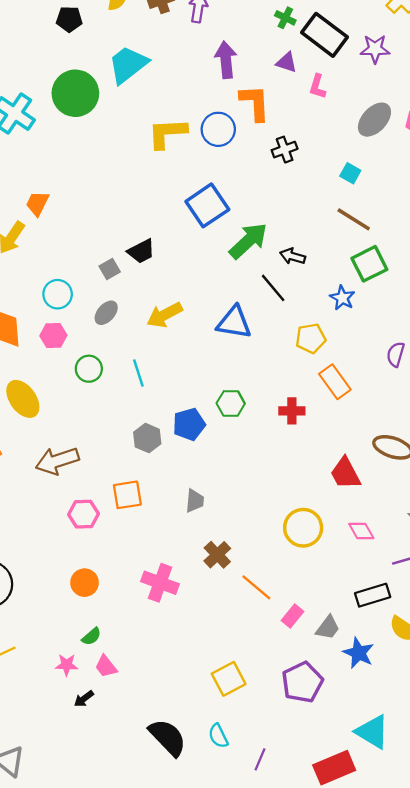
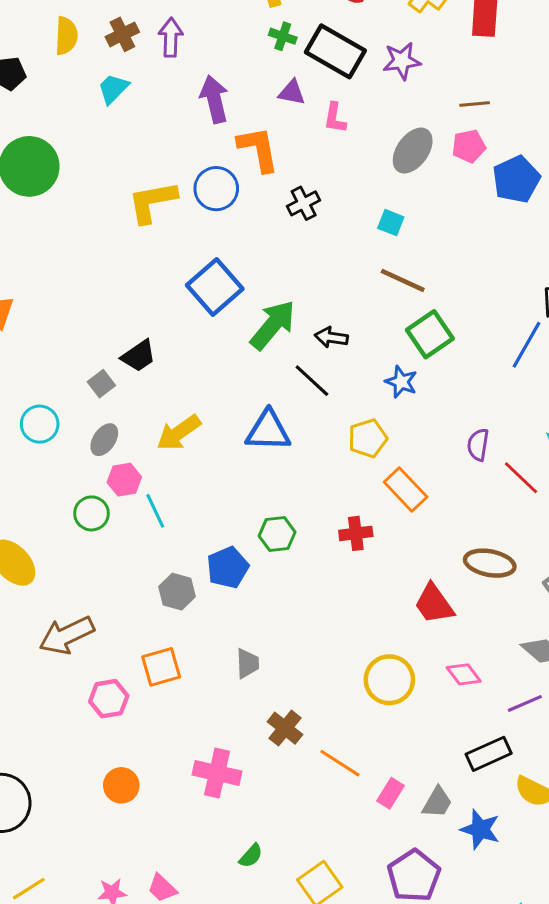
cyan trapezoid: (128, 65) -> (113, 89), moved, size x0.6
pink hexagon: (53, 335) -> (124, 480), moved
green semicircle: (91, 636) -> (251, 856), moved

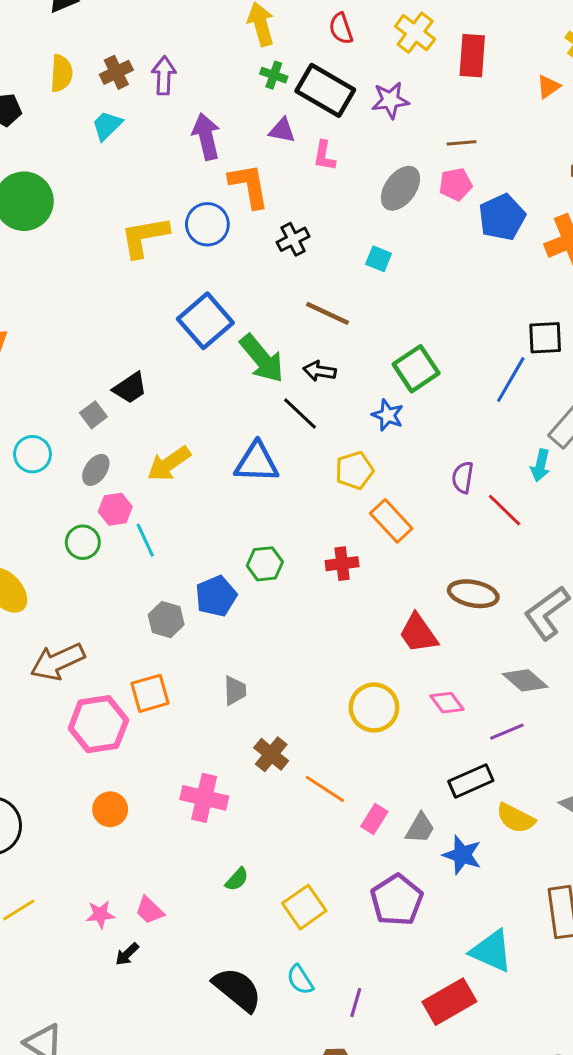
brown line: (403, 280) -> (327, 313), moved
green arrow: (273, 325) -> (262, 359), turned 100
pink hexagon: (109, 699) -> (98, 724), size x1.5

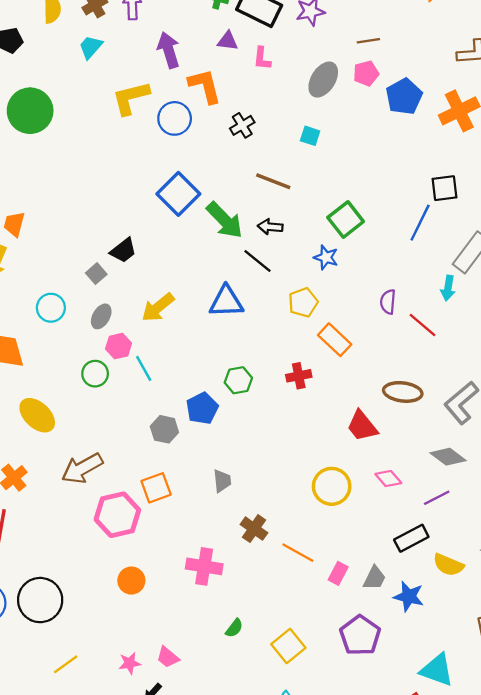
yellow L-shape: (145, 237) -> (131, 98), moved

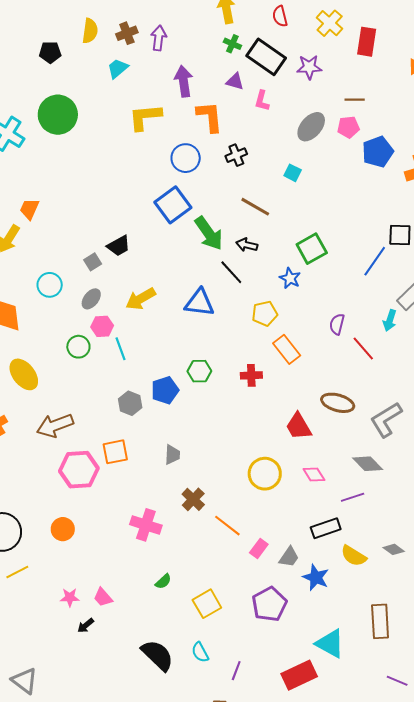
blue circle: (175, 118) -> (186, 158), moved
orange circle: (131, 581) -> (63, 529), moved
yellow line: (66, 664) -> (17, 572), moved

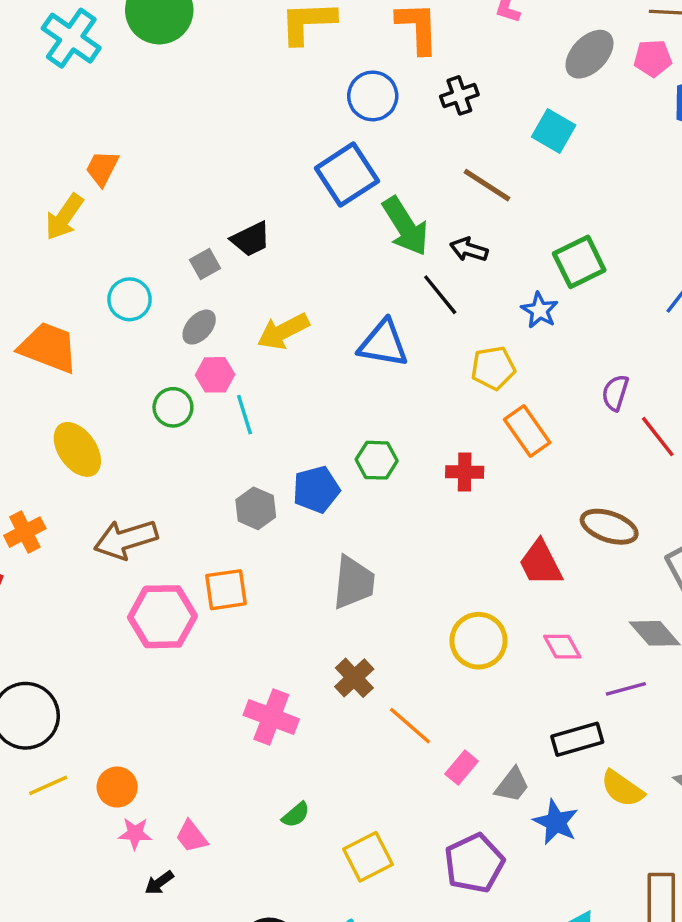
cyan square: (293, 173) -> (554, 131), size x1.4
gray trapezoid: (172, 455) -> (354, 583), moved, size x1.6
orange circle: (63, 529) -> (117, 787), moved

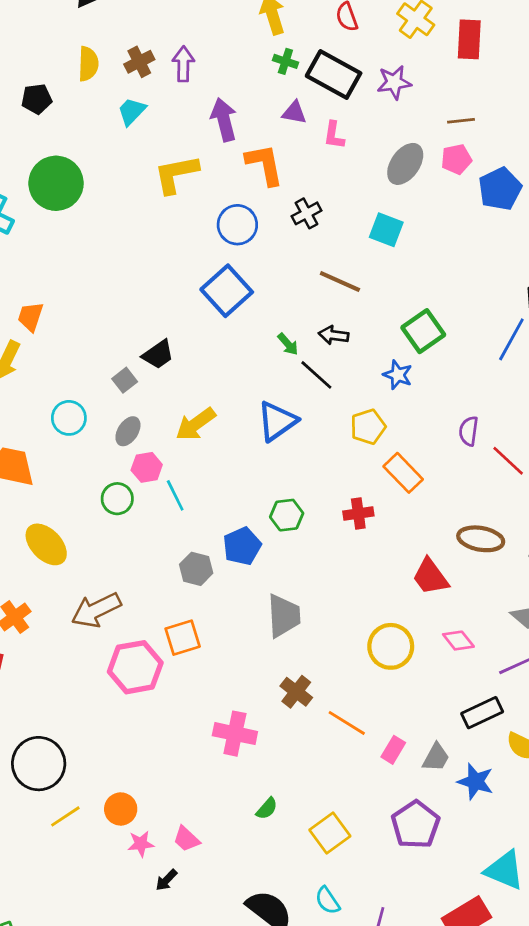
green arrow: (405, 226) -> (288, 344), moved, size x0.5
blue triangle: (383, 344) -> (277, 421), turned -36

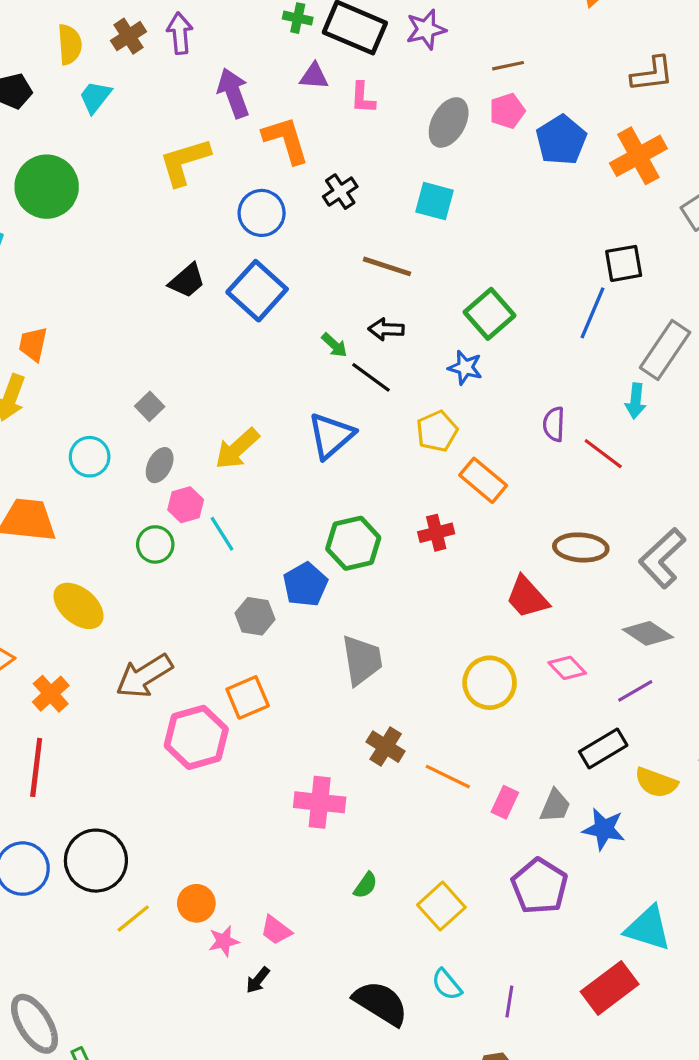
cyan trapezoid: (132, 111) -> (95, 97), moved
black trapezoid: (158, 354) -> (187, 281), moved
green hexagon: (287, 515) -> (353, 543), size x1.4

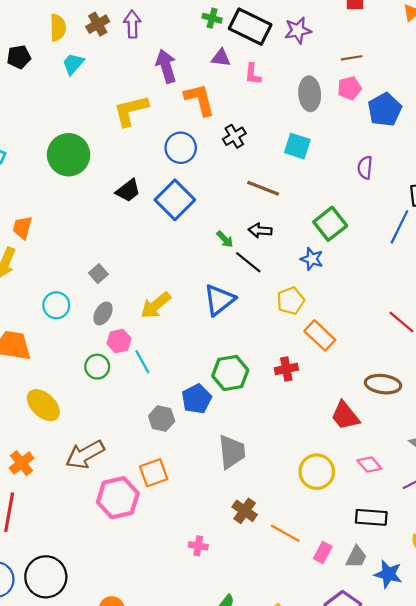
gray ellipse: (449, 122) -> (310, 94), turned -36
green circle: (47, 187) -> (69, 155), moved
purple semicircle: (554, 424) -> (365, 168), moved
black rectangle: (603, 748) -> (371, 517), moved, turned 32
pink cross: (320, 802) -> (198, 546), size x0.6

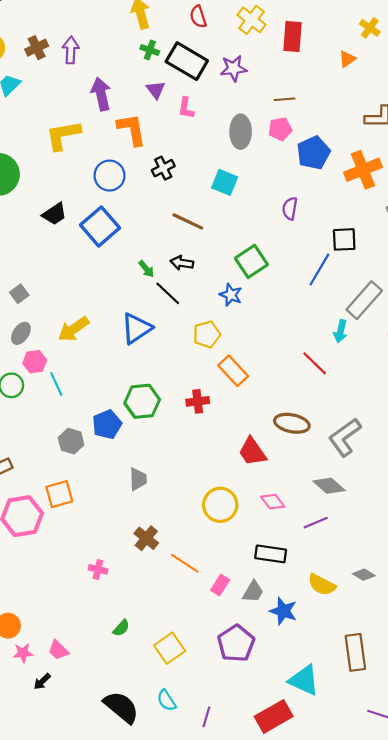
purple triangle: (221, 58) -> (156, 90), turned 42
gray trapezoid: (232, 452) -> (138, 479), size x0.7

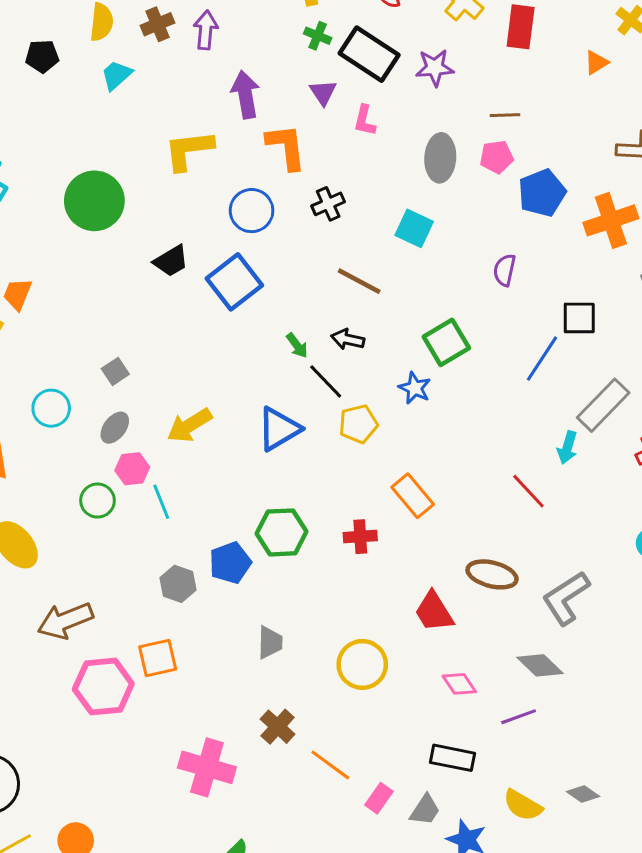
yellow pentagon: (207, 334) -> (358, 424), moved
yellow circle: (220, 505) -> (362, 664), moved
pink cross: (98, 569) -> (207, 767), size x2.0

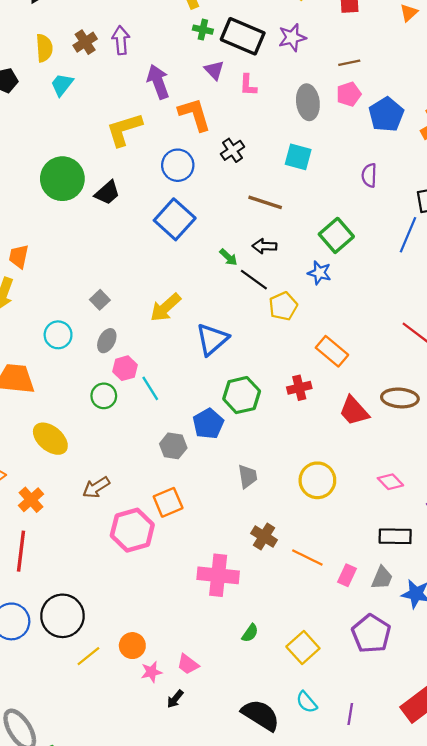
black trapezoid: (171, 261) -> (107, 193), moved
yellow arrow: (189, 425) -> (166, 308), moved
blue triangle: (279, 429) -> (212, 339), moved
red trapezoid: (434, 612) -> (354, 411), moved
brown arrow: (65, 621) -> (96, 487), size x0.7

